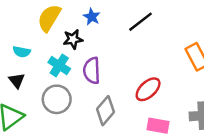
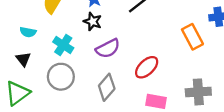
black star: (73, 39) -> (93, 21), moved, turned 30
purple semicircle: (92, 71) -> (108, 48), moved, turned -115

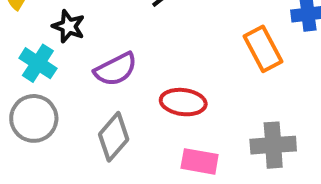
black star: (93, 21) -> (69, 26), moved
red ellipse: (147, 67) -> (183, 102), turned 50

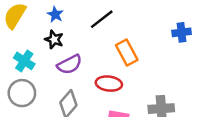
black star: (69, 26) -> (54, 39), moved
orange rectangle: (263, 49) -> (127, 53), moved

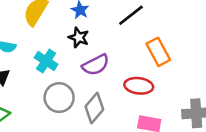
gray circle: (22, 93) -> (59, 98), moved

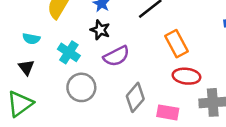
red ellipse: (139, 86) -> (186, 76), moved
gray diamond: (94, 108) -> (135, 97), moved

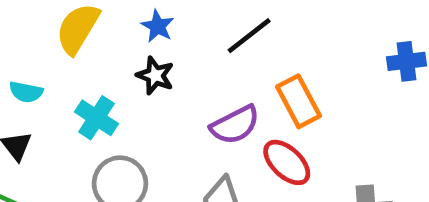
purple semicircle: (116, 56) -> (235, 125), moved
red ellipse: (186, 76) -> (287, 162), moved, turned 36

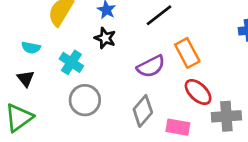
red ellipse: (287, 162) -> (198, 92), moved

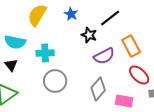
black star: (105, 38) -> (89, 35), moved
cyan semicircle: (31, 48) -> (15, 42), size x1.5
cyan cross: (71, 62) -> (45, 53), turned -36

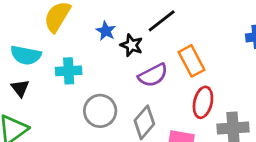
blue star: (71, 14) -> (106, 31), moved
red ellipse: (139, 75) -> (203, 102), turned 60
gray circle: (55, 81) -> (100, 111), moved

